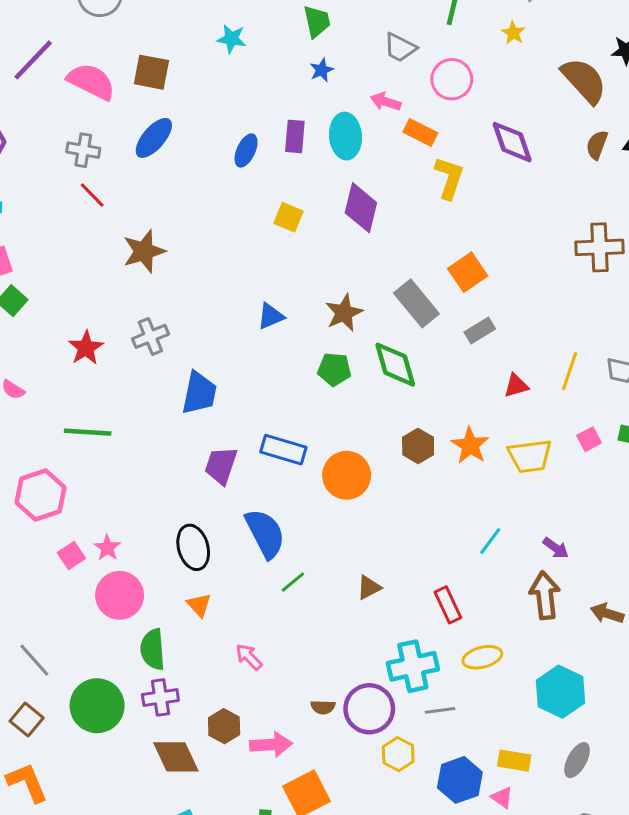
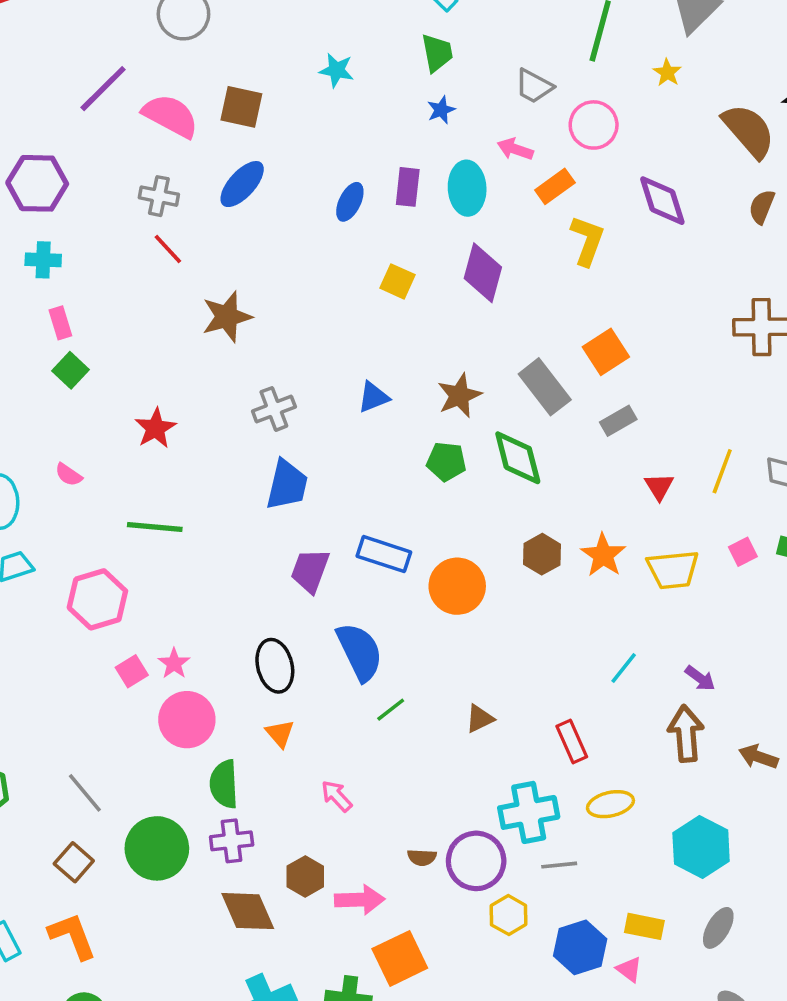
orange rectangle: (420, 132) -> (555, 186), turned -64
gray cross: (150, 336) -> (274, 409), moved
red triangle: (516, 386) -> (659, 487), turned -48

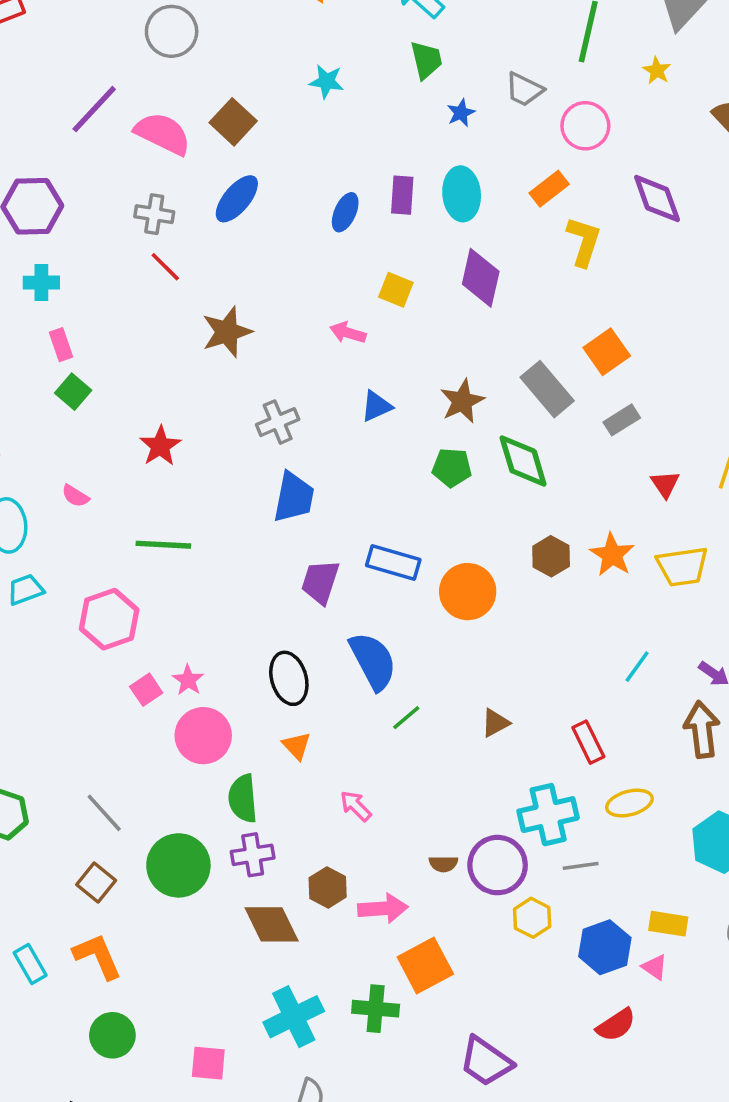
brown square: (241, 107) -> (233, 122), turned 33
blue star: (441, 110) -> (461, 113), moved
pink arrow: (515, 149) -> (348, 333), moved

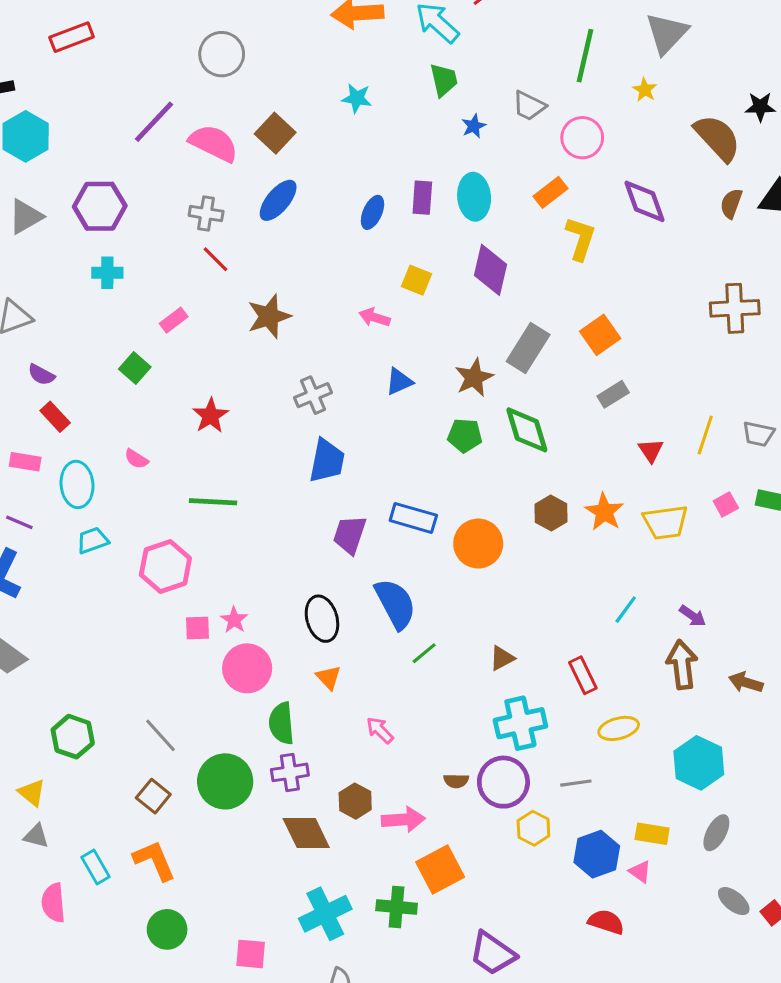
pink rectangle: (61, 345) -> (174, 320), moved, turned 72
gray rectangle: (547, 389) -> (528, 348), moved, turned 72
pink square: (146, 690) -> (198, 628), turned 32
cyan cross: (548, 815) -> (520, 723), moved
red semicircle: (616, 1025) -> (606, 922), turned -129

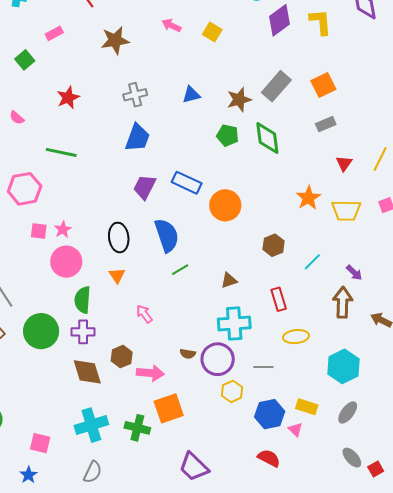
yellow L-shape: (580, 239) -> (320, 22), turned -32
purple diamond: (491, 270) -> (280, 20), moved, turned 32
pink arrow: (375, 317) -> (171, 25), moved
brown hexagon: (551, 513) -> (274, 245), moved

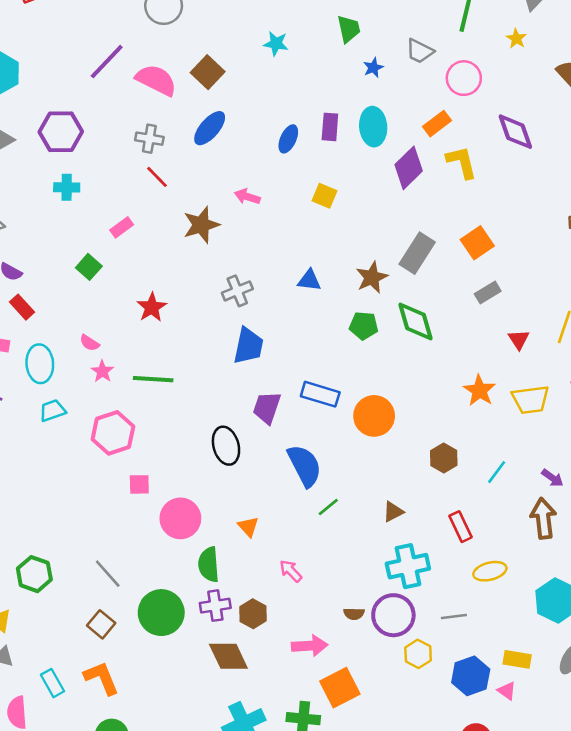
pink arrow: (171, 25) -> (247, 197), moved
blue triangle: (191, 95) -> (309, 280), turned 30
pink star: (63, 229) -> (102, 371), moved
black ellipse: (119, 237) -> (226, 446), moved
brown hexagon: (122, 357) -> (253, 614), moved

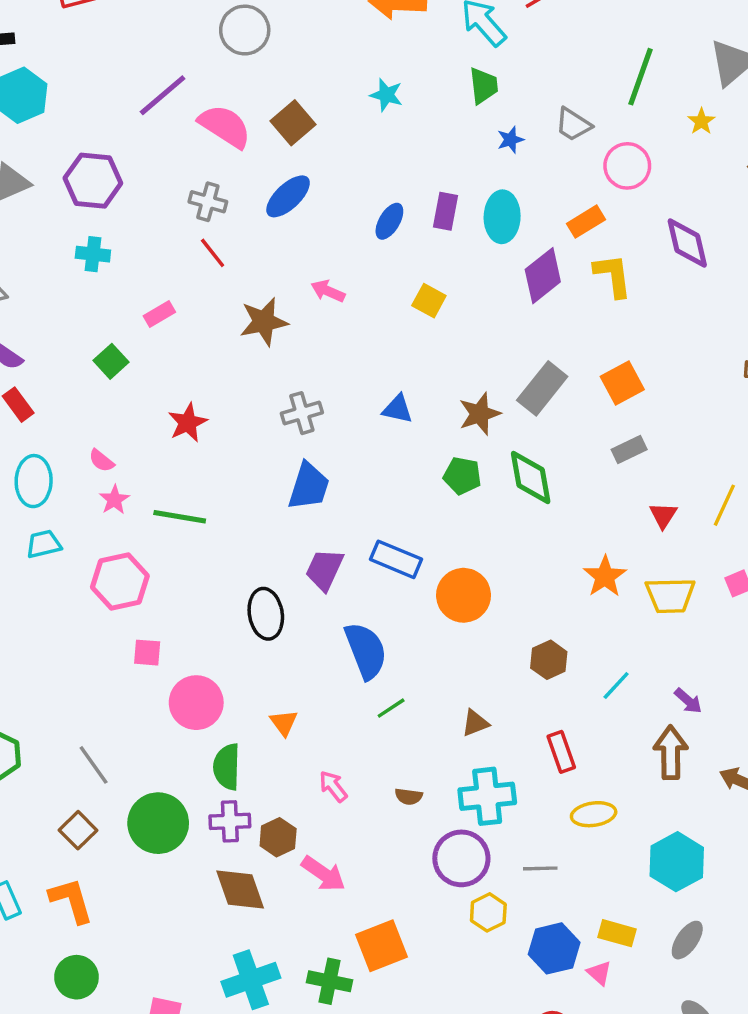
brown semicircle: (354, 614) -> (409, 796), moved
pink arrow: (310, 646) -> (323, 874), moved, turned 32

